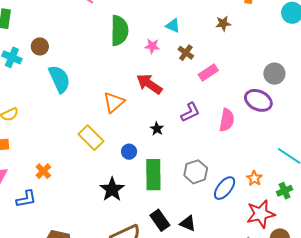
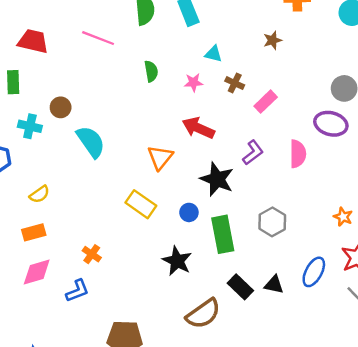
green semicircle: (119, 31) -> (151, 71), size x0.6
black star: (157, 129) -> (217, 179), size x2.0
blue ellipse: (225, 188) -> (314, 272), moved

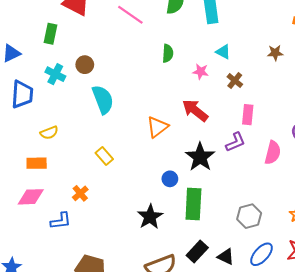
pink rectangle: (266, 102) -> (248, 115), moved, turned -54
yellow rectangle: (141, 204) -> (104, 156), moved, size x0.7
gray hexagon: (272, 222) -> (249, 216), moved
black rectangle: (240, 287) -> (197, 252), turned 75

